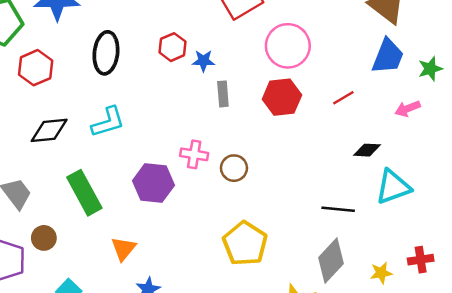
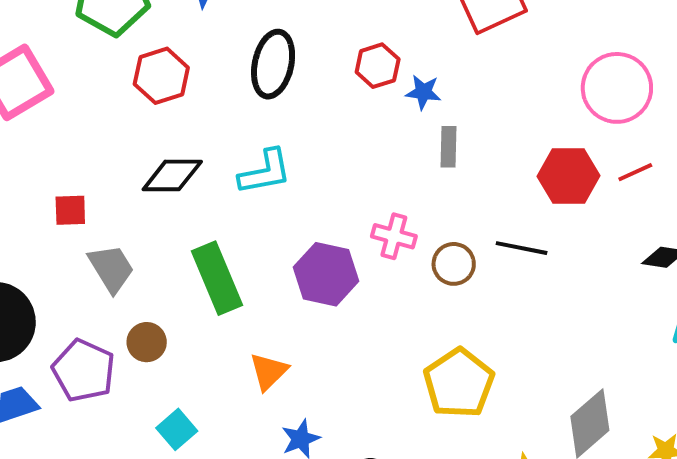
pink circle: (288, 46) -> (617, 88), moved
red hexagon: (282, 97) -> (569, 176), moved
black line: (338, 209) -> (522, 248), moved

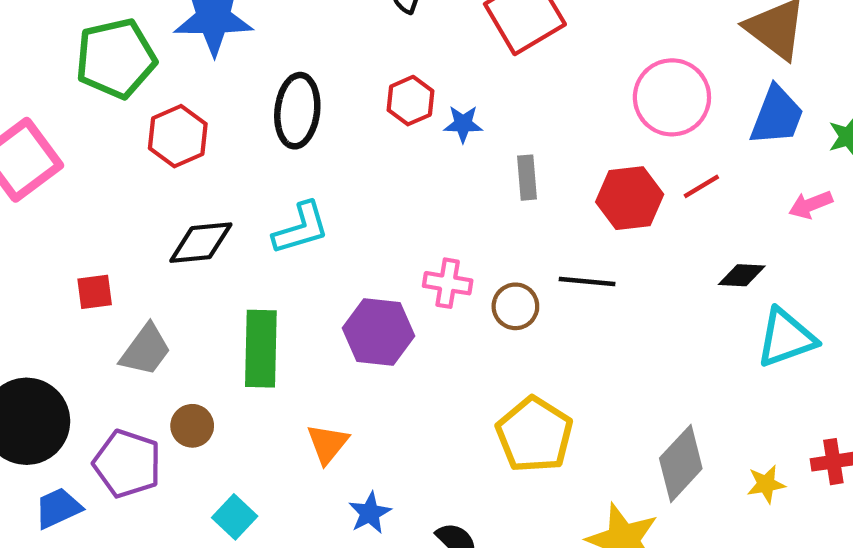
gray rectangle: (448, 147) -> (527, 178), moved
gray trapezoid: (111, 268) -> (145, 350), turned 74
green rectangle: (217, 278) -> (261, 349), turned 30

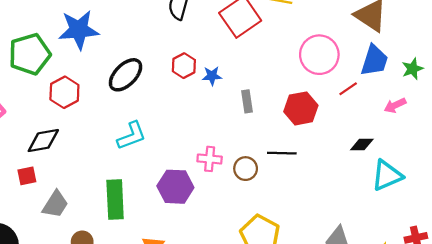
black ellipse: (297, 111) -> (126, 75), turned 42
red line: (701, 186) -> (348, 89), moved
black diamond: (201, 243) -> (43, 141), moved

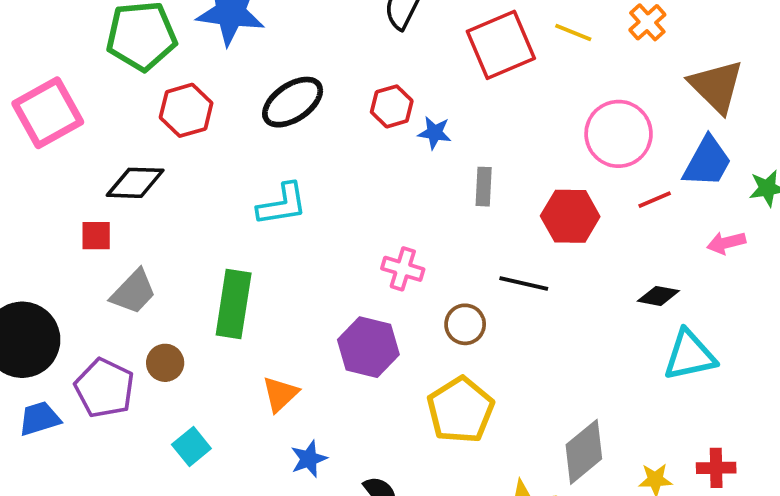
brown circle: (246, 169) -> (465, 324), moved
purple hexagon: (175, 187) -> (368, 347), moved

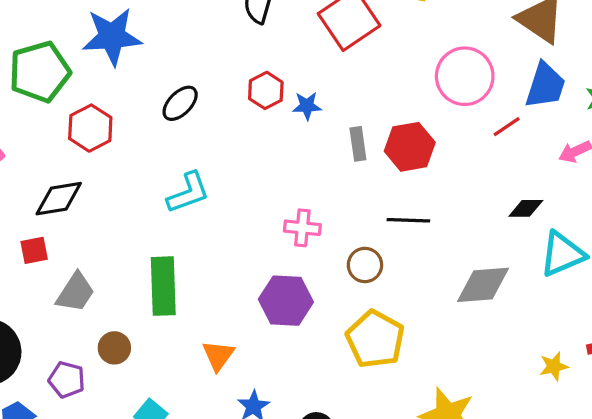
black ellipse: (293, 102) -> (180, 103), size x0.7
red hexagon: (570, 216) -> (410, 147), moved
purple pentagon: (105, 388) -> (67, 380), size x0.7
gray diamond: (584, 452) -> (483, 285), moved, turned 46

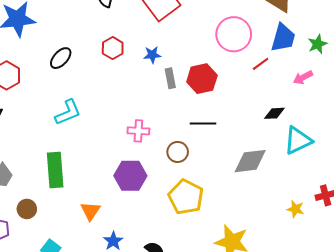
blue star: (307, 106) -> (152, 55), moved
yellow star: (554, 366) -> (295, 209), turned 30

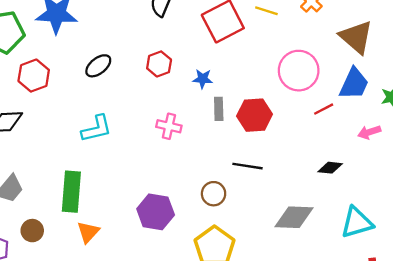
pink cross: (138, 131) -> (169, 126), moved
cyan triangle: (298, 140) -> (357, 223), moved
orange triangle: (90, 211) -> (88, 232), moved

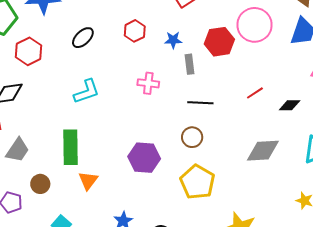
red line: (324, 109) -> (255, 93), moved
red hexagon: (255, 115) -> (219, 42), moved
black line: (247, 166) -> (200, 103), moved

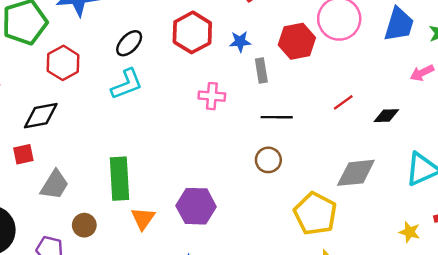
red hexagon: (135, 31) -> (192, 32), size x1.5
cyan L-shape: (87, 91) -> (127, 84), moved
purple hexagon: (144, 158) -> (196, 206), moved
yellow pentagon: (197, 182) -> (315, 214), moved

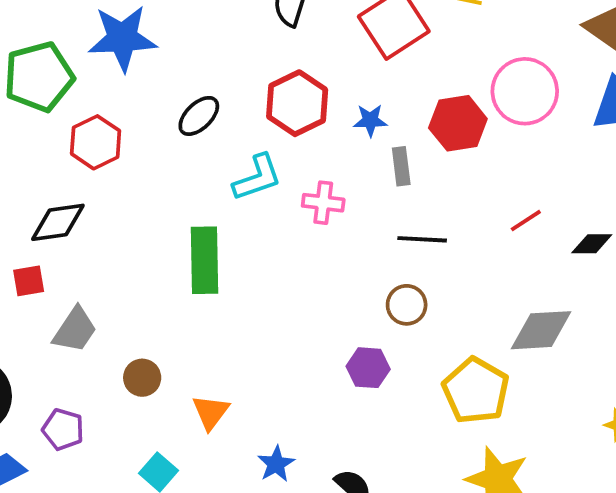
cyan L-shape: (127, 84) -> (257, 178), moved
green rectangle: (119, 179) -> (204, 260), moved
purple hexagon: (196, 206) -> (368, 368), moved, size x0.7
orange triangle: (143, 218) -> (211, 412), moved
brown circle: (84, 225) -> (142, 378), moved

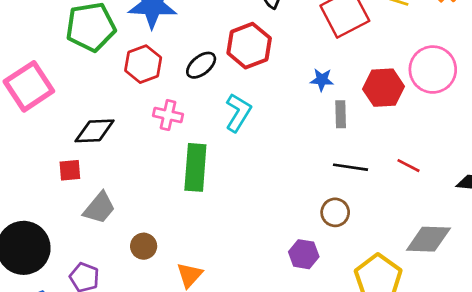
red hexagon: (297, 103) -> (249, 46), moved
red hexagon: (96, 142) -> (143, 64), moved
cyan L-shape: (257, 178) -> (238, 113), turned -45
pink cross: (323, 203) -> (168, 115), moved
red line: (526, 221) -> (409, 166), moved, turned 55

